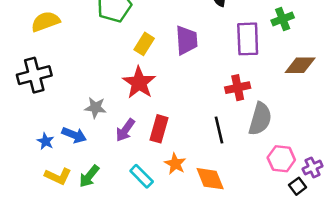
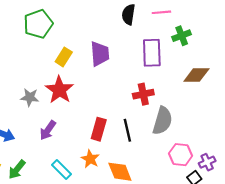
gray star: (95, 108) -> (30, 97), moved
red rectangle: (159, 129) -> (99, 129), moved

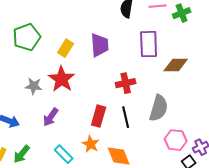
green pentagon: (38, 24) -> (27, 37), moved
green cross: (182, 36) -> (182, 13), moved
brown diamond: (196, 75) -> (176, 65), moved
red cross: (143, 94) -> (126, 83), moved

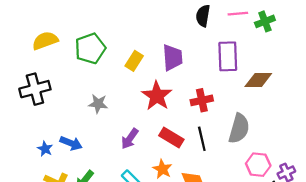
red star: (62, 79) -> (157, 96), moved
red rectangle: (99, 116) -> (171, 138), turned -75
purple arrow: (51, 117) -> (130, 139), moved

